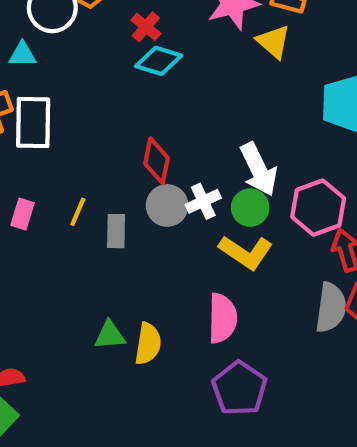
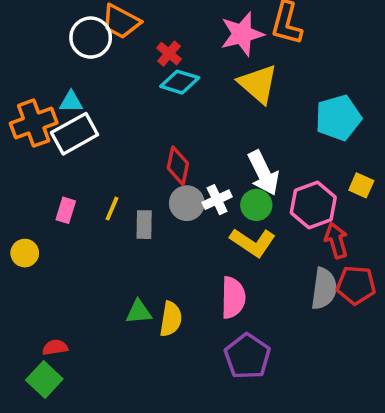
yellow triangle: (273, 42) -> (258, 84), moved, size x1.4
cyan triangle: (22, 54) -> (71, 102), moved
white rectangle: (33, 123) -> (75, 134), turned 60

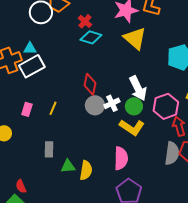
gray rectangle: (144, 225) -> (49, 149), moved
red semicircle: (55, 347) -> (21, 186), turned -104

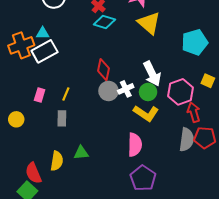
gray rectangle: (49, 149) -> (62, 118), moved
yellow semicircle: (86, 170) -> (57, 161), moved
red semicircle: (21, 186) -> (33, 173), size x1.5

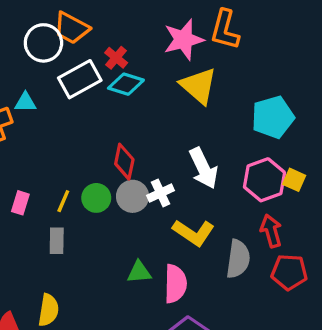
white rectangle: (45, 51) -> (80, 79), moved
green circle: (148, 92) -> (96, 198), moved
pink hexagon: (180, 92) -> (264, 180), moved
gray semicircle: (187, 140) -> (238, 259), moved
green triangle: (81, 153) -> (139, 272), moved

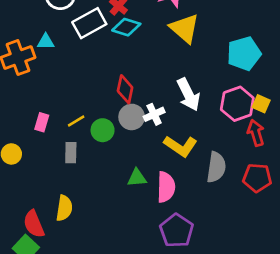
green circle: (96, 198) -> (103, 130), moved
yellow line: (63, 201) -> (76, 121), turned 36
red arrow: (271, 231) -> (256, 133), moved

